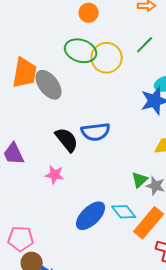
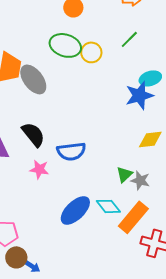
yellow circle: (107, 58) -> (91, 52), size x0.7
blue semicircle: (96, 132) -> (71, 151), moved
black semicircle: (67, 140) -> (33, 134), moved

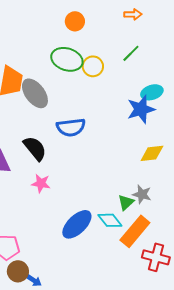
blue semicircle: (71, 151) -> (71, 127), moved
green triangle: (124, 174) -> (126, 202), moved

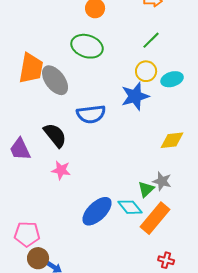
yellow circle: (93, 66) -> (146, 71), moved
blue star: (141, 109) -> (135, 96), moved
red cross: (156, 257) -> (166, 260), moved, size x0.6

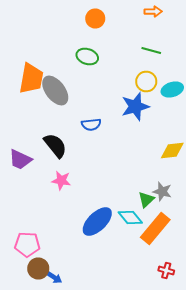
green line: (151, 40) -> (151, 50), turned 60
green ellipse: (87, 46) -> (87, 56), size x0.7
blue semicircle: (91, 114) -> (91, 124), size x0.7
purple trapezoid: (20, 149) -> (20, 160), turned -40

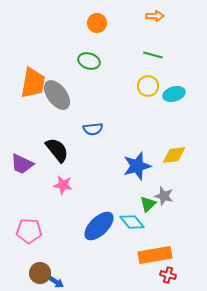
blue star: (135, 106) -> (137, 166), moved
orange rectangle: (155, 228) -> (155, 255), moved, turned 40
pink pentagon: (27, 244) -> (29, 231), moved

